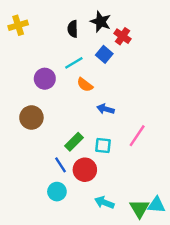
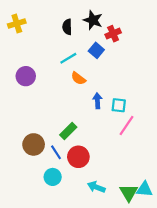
red cross: (123, 36) -> (113, 34), turned 32
purple circle: (45, 79) -> (26, 76), moved
blue arrow: (106, 109) -> (97, 101), turned 72
brown circle: (31, 118) -> (34, 144), moved
cyan square: (103, 145) -> (119, 105), moved

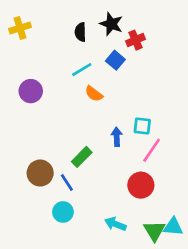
blue arrow: (97, 101) -> (117, 137), moved
red circle: (78, 157) -> (141, 185), moved

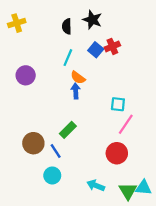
red cross: (135, 40) -> (112, 46), moved
cyan line: (82, 70) -> (68, 58), turned -36
blue arrow: (117, 137) -> (76, 91), moved

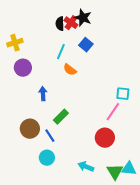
yellow cross: (17, 23) -> (15, 43), moved
red cross: (112, 46) -> (71, 23), moved, turned -32
blue arrow: (76, 91) -> (43, 94), moved
cyan square: (118, 104) -> (123, 94), moved

